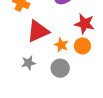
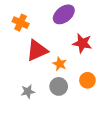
orange circle: (82, 46) -> (87, 80), moved
gray star: (28, 63) -> (28, 92), moved

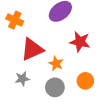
gray star: (28, 92) -> (22, 79), moved

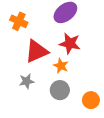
red star: (80, 42) -> (70, 44), moved
orange circle: (85, 81) -> (91, 100), moved

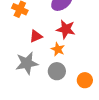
red triangle: (37, 51) -> (36, 36), size x0.6
gray star: (27, 81) -> (27, 63), size x1.6

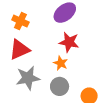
red triangle: (36, 36) -> (19, 50), moved, size x1.5

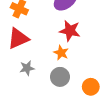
gray star: (28, 78) -> (27, 68), size x0.6

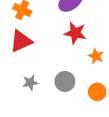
orange star: (61, 53) -> (96, 56), moved
gray star: (27, 68) -> (30, 83), moved

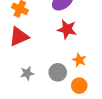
orange star: (96, 56) -> (79, 60), moved
orange circle: (97, 92) -> (79, 86), moved

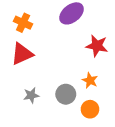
red star: (67, 29) -> (97, 46), moved

